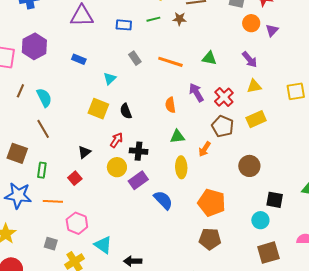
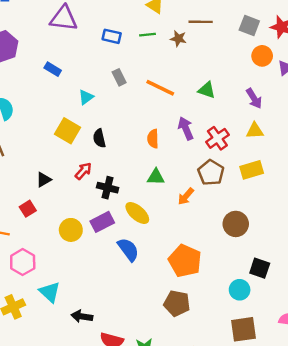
yellow circle: (117, 167) -> (71, 230), moved
yellow ellipse: (181, 167) -> (137, 213), moved, turned -55

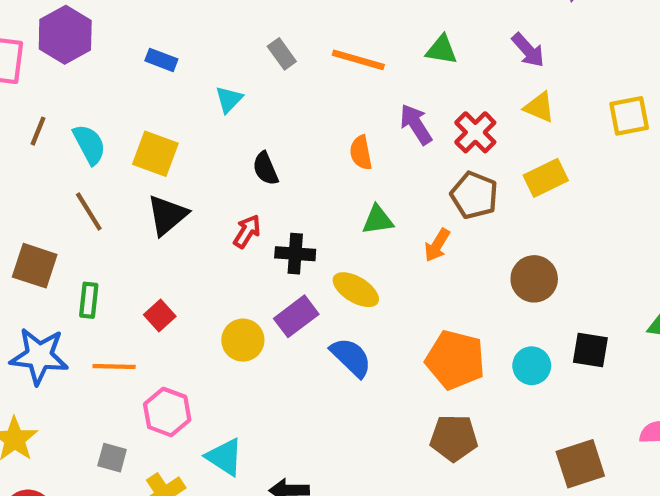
yellow square: (67, 131) -> (155, 154), moved
yellow triangle: (255, 131) -> (539, 107), turned 36
black triangle: (44, 180) -> (167, 215), moved, size x1.5
cyan circle: (240, 290) -> (532, 366), moved

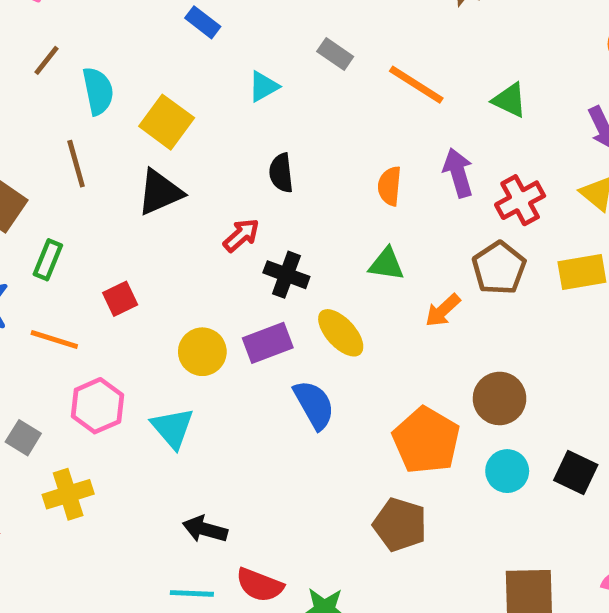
gray rectangle: (282, 54) -> (335, 54), turned -36
brown circle: (534, 279) -> (500, 398), moved
cyan triangle: (225, 457) -> (173, 428), moved

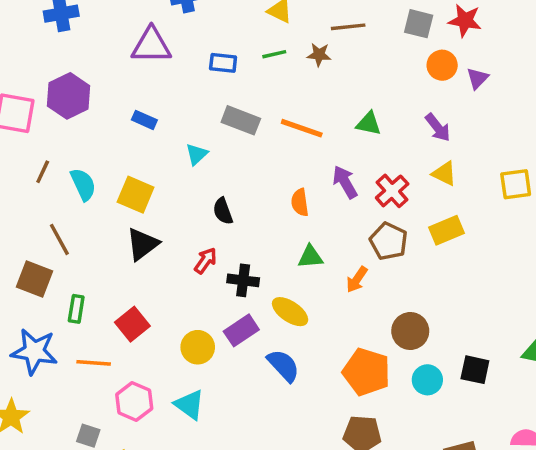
gray rectangle: (335, 54) -> (241, 120), size x1.5
brown line: (76, 164) -> (59, 239), moved
red square: (120, 299) -> (132, 324), size x1.4

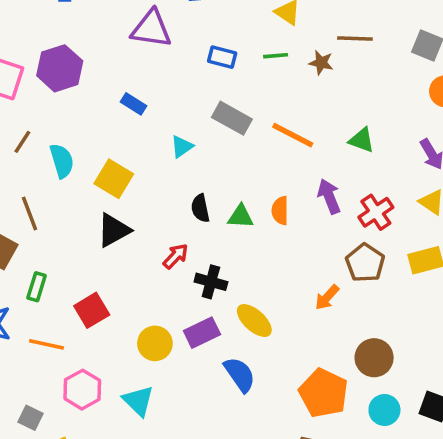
green triangle: (310, 257) -> (241, 217), moved

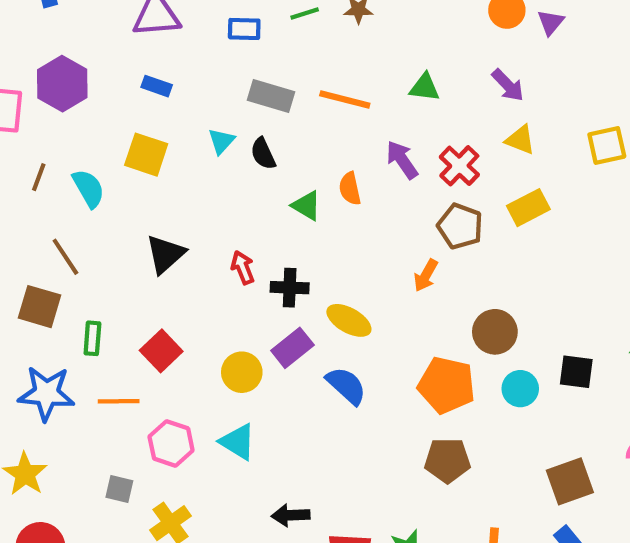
blue rectangle: (133, 104) -> (157, 86), moved
yellow square: (114, 179) -> (146, 155), moved
black semicircle: (200, 208) -> (263, 154), moved
green triangle: (241, 217) -> (306, 206), turned 40
red arrow: (176, 256) -> (243, 268), turned -52

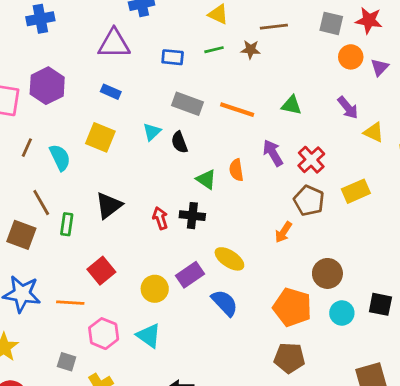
yellow triangle: (520, 140) -> (374, 132), moved
black cross: (290, 288) -> (192, 216), moved
green rectangle: (92, 338) -> (67, 224), moved

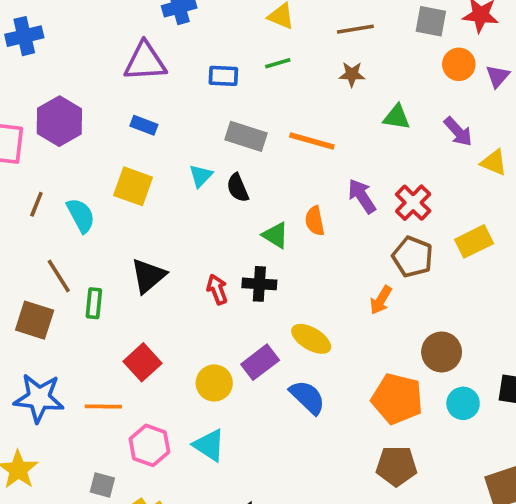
blue cross: (40, 19) -> (24, 36), moved
brown star: (251, 50) -> (352, 74), moved
green triangle: (291, 105) -> (397, 117), moved

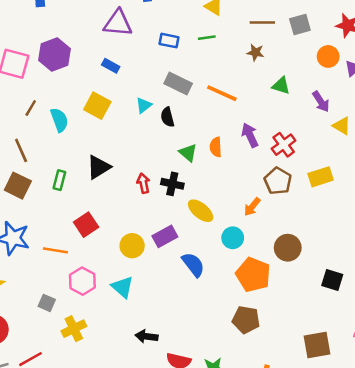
gray square: (431, 21) -> (300, 24), moved, turned -35
brown line: (59, 276) -> (21, 150), moved
yellow ellipse: (311, 339) -> (201, 211), moved
cyan circle: (463, 403) -> (233, 238), moved

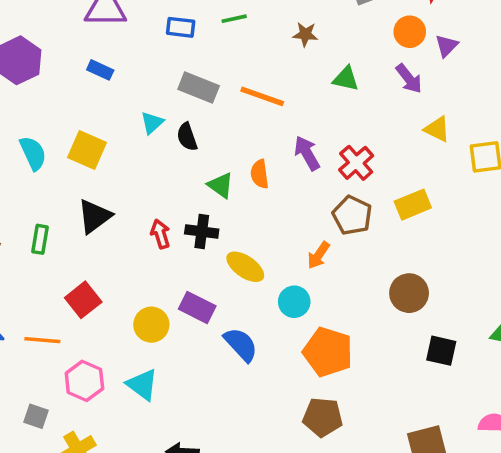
purple arrow: (321, 102) -> (409, 79), moved
yellow square: (97, 106) -> (87, 150), moved
purple rectangle: (165, 236) -> (197, 307), turned 60
brown circle: (288, 248) -> (409, 293), moved

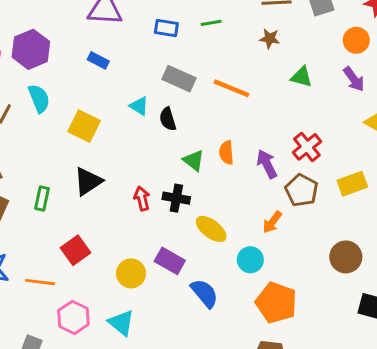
cyan triangle: (152, 123) -> (139, 106), turned -48
cyan semicircle: (33, 153) -> (39, 98), moved
purple arrow: (307, 153) -> (267, 164), moved

